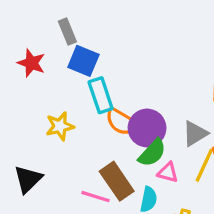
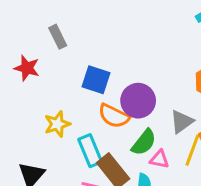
blue square: (83, 61) -> (96, 80), moved
cyan rectangle: (101, 95) -> (90, 151), moved
purple circle: (147, 128) -> (138, 101), moved

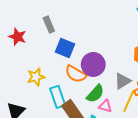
gray rectangle: (58, 37) -> (49, 25), moved

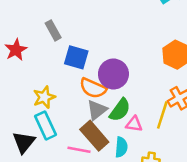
red star: (17, 37) -> (16, 50), turned 30
gray triangle: (123, 81) -> (97, 110), moved
cyan rectangle: (58, 97) -> (46, 125), moved

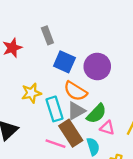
purple circle: (113, 74) -> (97, 66), moved
cyan rectangle: (46, 125) -> (54, 109), moved
cyan semicircle: (121, 147) -> (93, 147), turned -30

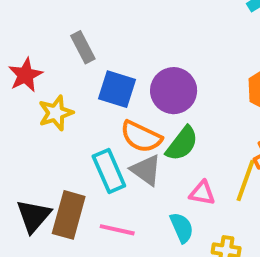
yellow star: (31, 93) -> (56, 113), moved
gray triangle: (76, 111) -> (146, 170), turned -48
green semicircle: (96, 114) -> (182, 144), moved
brown rectangle: (71, 133) -> (69, 215), moved, turned 55

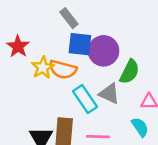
gray rectangle: (83, 47) -> (69, 18), moved
purple circle: (174, 91) -> (104, 51), moved
orange semicircle: (141, 137) -> (63, 69), moved

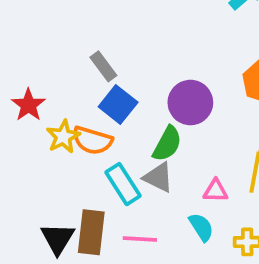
blue square: (80, 44) -> (118, 105), turned 30
purple circle: (104, 51) -> (190, 103), moved
green semicircle: (130, 72) -> (167, 144), moved

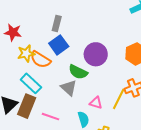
gray rectangle: (103, 66) -> (57, 23), turned 35
red star: (28, 105) -> (13, 32), turned 30
green semicircle: (167, 144) -> (78, 72), turned 72
cyan rectangle: (123, 184) -> (31, 83), moved, turned -30

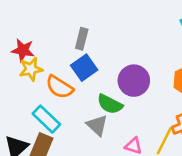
yellow star: (26, 53) -> (31, 69), moved

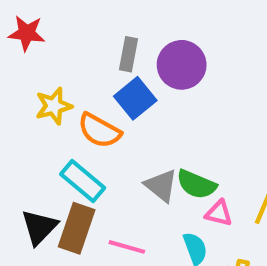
red star: (23, 50) -> (27, 33), moved
purple circle: (134, 81) -> (182, 65), moved
green semicircle: (110, 104) -> (196, 184), moved

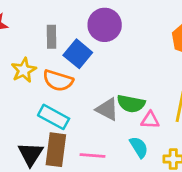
gray rectangle: (129, 54) -> (51, 37), moved

